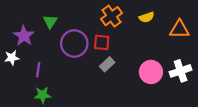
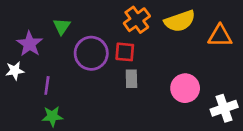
yellow semicircle: (147, 17) -> (180, 21), size x1.6
gray rectangle: (107, 64) -> (131, 79), turned -48
white cross: (181, 71) -> (224, 108), moved

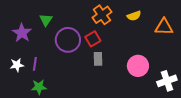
yellow semicircle: (180, 21) -> (134, 16), size x0.6
red square: (125, 52) -> (93, 39), turned -35
white star: (15, 71) -> (17, 65), moved

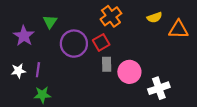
yellow semicircle: (134, 16) -> (154, 17), moved
pink circle: (138, 66) -> (129, 72), moved
white cross: (167, 81) -> (159, 88), moved

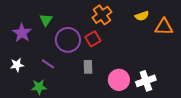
gray rectangle: (107, 64) -> (88, 67), moved
purple line: (38, 70) -> (48, 64), moved, turned -64
pink circle: (129, 72) -> (119, 80), moved

